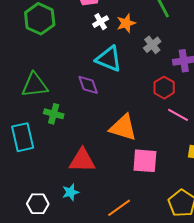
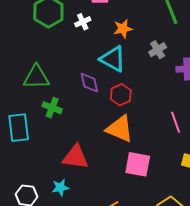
white cross: (101, 22) -> (83, 22), moved
orange star: (126, 23) -> (123, 29), moved
red hexagon: (164, 88) -> (121, 95), moved
pink line: (178, 115) -> (176, 122), turned 35

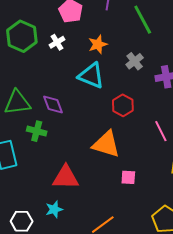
purple diamond: (89, 83) -> (53, 104), moved
red hexagon: (121, 95) -> (123, 105), moved
pink square: (138, 164) -> (128, 177), size x0.6

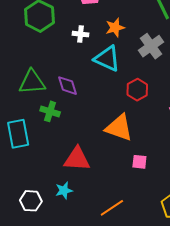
white cross: (57, 42) -> (80, 34), moved, turned 35
gray cross: (135, 61) -> (151, 46), size x1.4

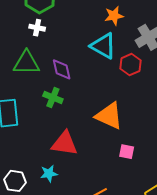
white cross: (80, 34) -> (37, 28), moved
red hexagon: (137, 90) -> (131, 65), moved
green cross: (50, 111) -> (53, 97), moved

